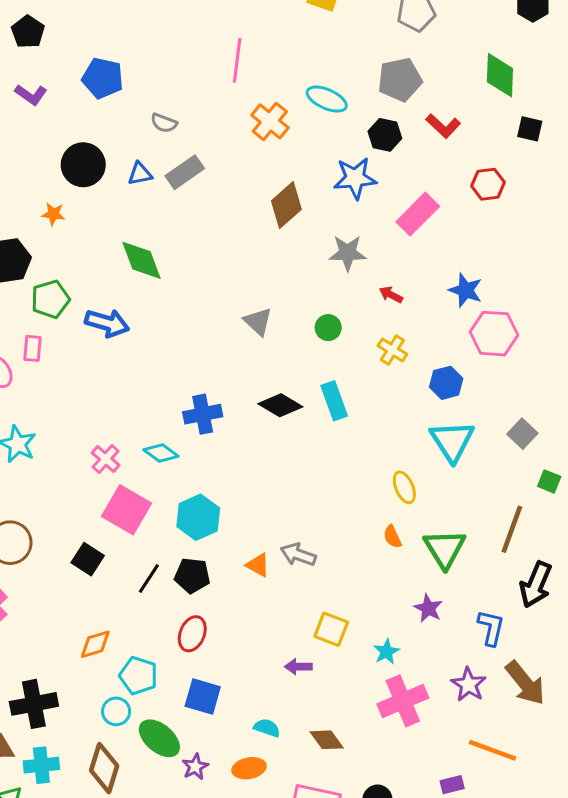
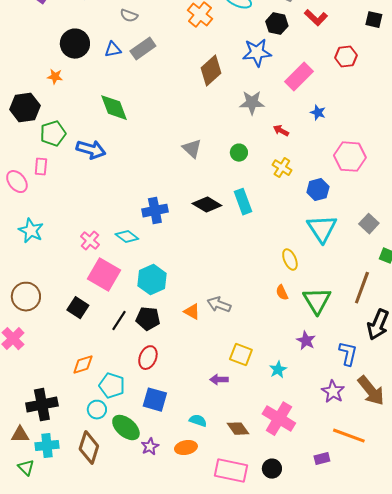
blue star: (466, 290) -> (318, 113), moved, size x0.7
pink cross: (403, 701) -> (279, 419), moved, turned -36

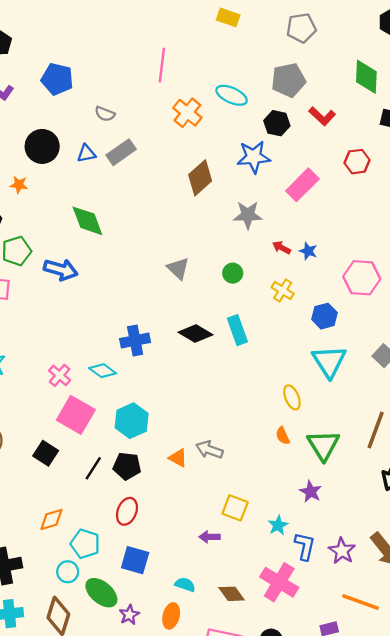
blue star: (318, 113) -> (308, 251), moved
blue L-shape: (348, 354) -> (305, 546), moved
orange ellipse: (186, 448) -> (171, 616), turned -65

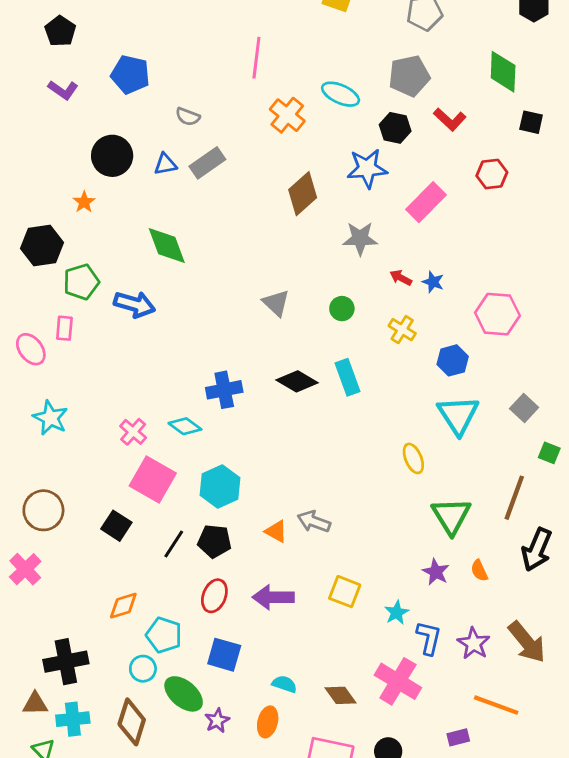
orange star: (19, 185) -> (84, 202), turned 30
orange semicircle: (283, 436) -> (479, 571), moved
purple arrow: (209, 537) -> (273, 597), moved, size x1.6

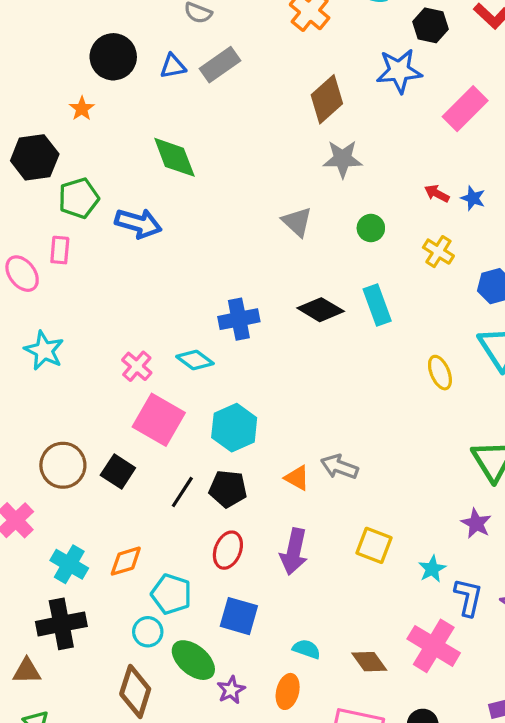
gray star: (360, 238) -> (343, 159), moved
yellow ellipse: (413, 458) -> (440, 373), moved
brown circle: (43, 510) -> (63, 465), moved
purple arrow: (273, 597) -> (294, 552), turned -78
cyan cross: (73, 719) -> (69, 564), moved, turned 36

